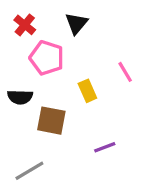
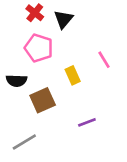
red cross: (25, 25) -> (35, 13), moved
brown square: (51, 121) -> (43, 100), turned -35

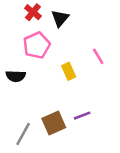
pink pentagon: (39, 48) -> (37, 45), turned 30
brown square: (43, 100) -> (54, 123), moved
gray line: (24, 142) -> (23, 134), turned -30

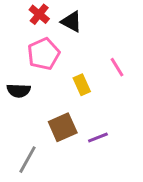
black triangle: (60, 18) -> (71, 22), turned -42
brown square: (54, 123) -> (63, 127), moved

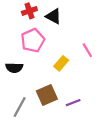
red cross: (39, 14) -> (29, 11), turned 32
yellow rectangle: (82, 85) -> (61, 63), turned 64
gray line: (27, 160) -> (20, 107), moved

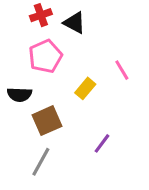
brown square: (47, 95) -> (47, 121), moved
purple line: (73, 103) -> (102, 143), turned -32
gray line: (20, 107) -> (41, 162), moved

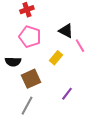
black triangle: (74, 23) -> (66, 31), moved
pink pentagon: (45, 56) -> (30, 37), turned -30

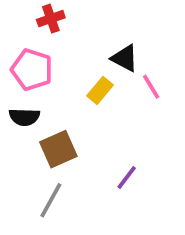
pink pentagon: (30, 37) -> (32, 70), moved
yellow rectangle: (56, 58) -> (100, 90), moved

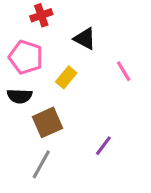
black triangle: (125, 58) -> (85, 39), moved
yellow rectangle: (100, 90) -> (66, 77), moved

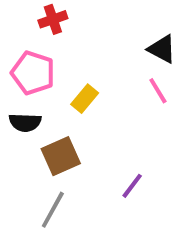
black triangle: (85, 39) -> (162, 49), moved

